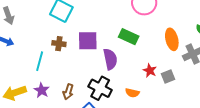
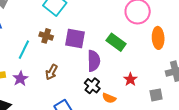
orange ellipse: (172, 39) -> (158, 38), moved
gray square: (168, 77) -> (156, 95), moved
black cross: (100, 88) -> (92, 86), moved, size x0.7
brown arrow: (68, 92) -> (51, 72), moved

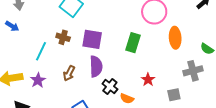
green rectangle: (116, 42) -> (133, 43), turned 72
purple semicircle: (94, 61) -> (96, 66), moved

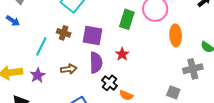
green rectangle: (133, 43) -> (127, 19), moved
brown arrow: (69, 73) -> (69, 69), turned -126
red star: (148, 80) -> (122, 54), moved
gray square: (174, 95) -> (173, 92), turned 32

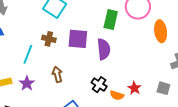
red star: (122, 54) -> (134, 88), moved
purple semicircle: (96, 63) -> (104, 49), moved
brown arrow: (69, 69) -> (57, 74), turned -91

